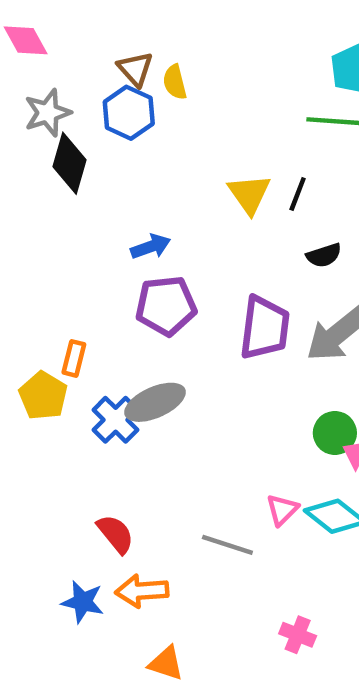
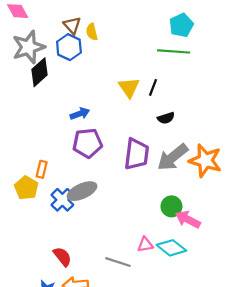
gray star: (48, 113) -> (29, 47), size x1.4
black diamond: (69, 163) -> (39, 72), turned 32
pink triangle: (282, 510) -> (145, 245), turned 35

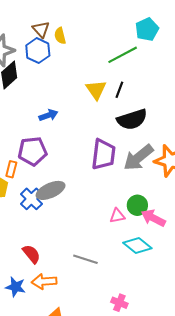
green line: (174, 51) -> (123, 55), moved, turned -32
black semicircle: (166, 118) -> (132, 119), size x1.8
purple pentagon: (87, 143) -> (33, 151), moved
pink triangle: (145, 245) -> (117, 216), moved

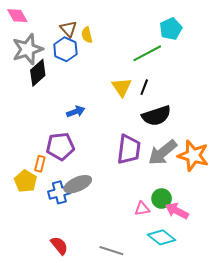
blue cross: (31, 199) -> (59, 192), turned 30

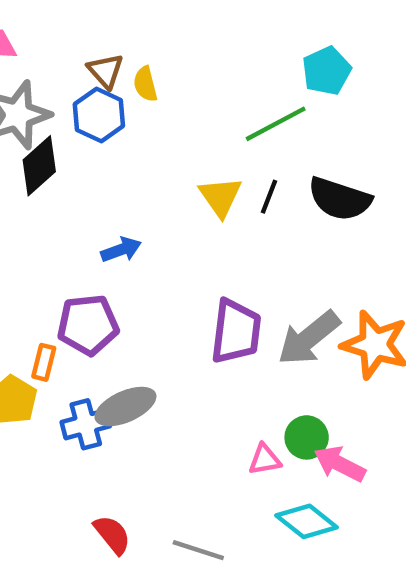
black semicircle: (156, 116) -> (340, 199), moved, turned 36
red semicircle: (59, 246) -> (112, 535), moved

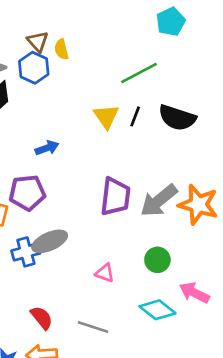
cyan pentagon: (326, 71) -> (171, 22), moved
pink triangle: (265, 460) -> (105, 273), moved, turned 30
pink arrow: (340, 464) -> (194, 293), moved

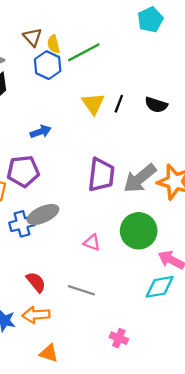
blue hexagon: (34, 68) -> (48, 65), moved
green line: (139, 73) -> (84, 52), moved
black semicircle: (177, 118) -> (156, 105), size x0.7
green circle: (157, 260) -> (139, 231), size x1.6
cyan diamond: (157, 310) -> (160, 287), moved, turned -48

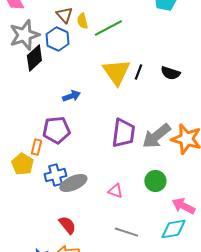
blue hexagon: (48, 65) -> (57, 39), moved
yellow triangle: (93, 104) -> (116, 72), size x1.4
gray ellipse: (43, 214) -> (73, 183), moved
green circle: (139, 231) -> (155, 181), size x0.7
gray line: (81, 290) -> (126, 232), moved

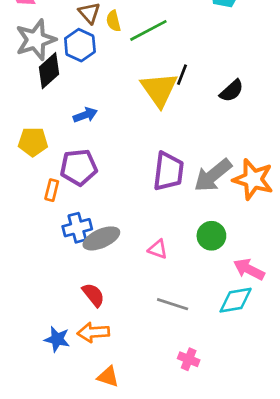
black line: (138, 72) -> (182, 75), moved
black semicircle: (170, 73) -> (232, 91), turned -60
blue arrow: (71, 96) -> (85, 115), moved
yellow pentagon: (22, 164) -> (33, 142), moved, turned -30

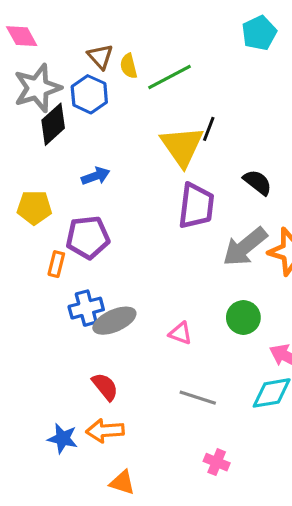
black semicircle: (232, 91) -> (257, 182), moved, turned -100
purple trapezoid: (168, 171) -> (196, 206), moved

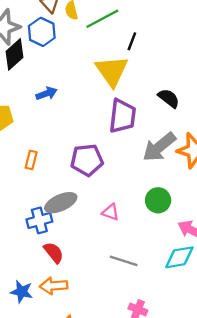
black line: (209, 129) -> (132, 41), moved
purple pentagon: (88, 237) -> (87, 160), moved
orange rectangle: (56, 264) -> (31, 160), moved
blue cross: (86, 308) -> (39, 220), moved

